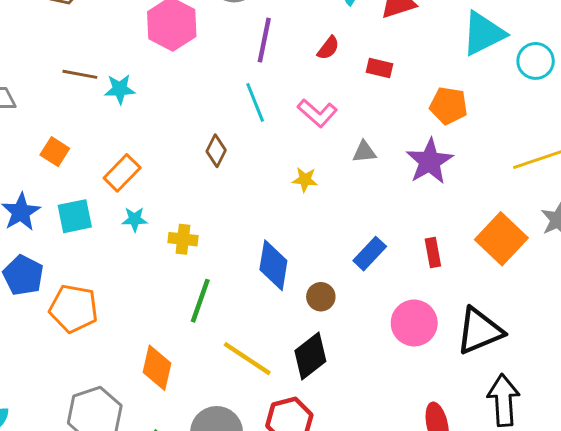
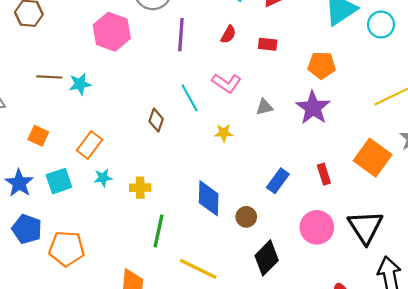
cyan line: (255, 102) -> (190, 98), moved
black triangle: (480, 331) -> (365, 227), turned -33
black diamond: (310, 356) -> (267, 258), moved

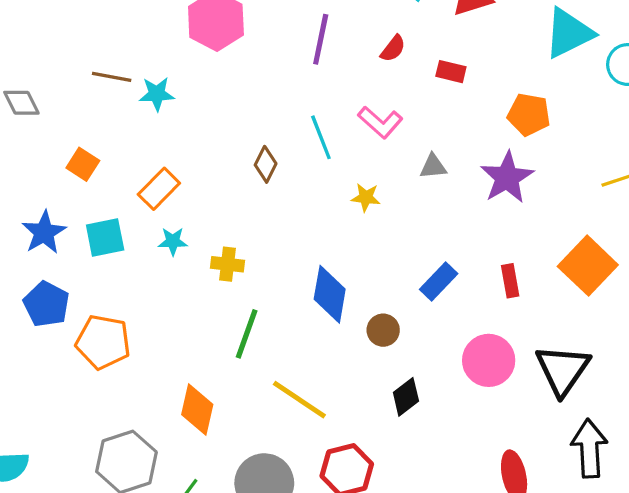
black diamond: (267, 258) -> (406, 397), size x0.7

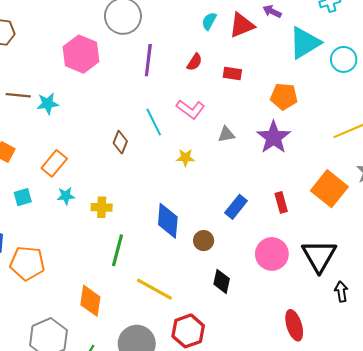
cyan square: (105, 237) -> (23, 197), size x0.7
black diamond: (406, 397) -> (222, 281), turned -35
black arrow: (589, 448) -> (341, 292), moved, size x0.6

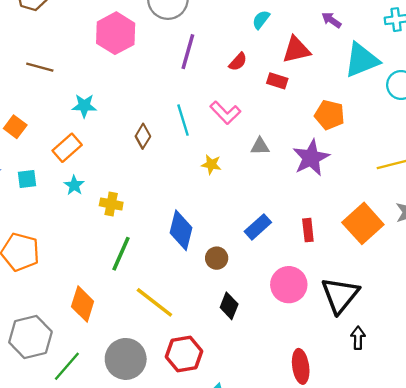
red triangle: (242, 25) -> (296, 50), moved
cyan star: (48, 104) -> (84, 106), moved
cyan star: (66, 196) -> (74, 185), turned 30

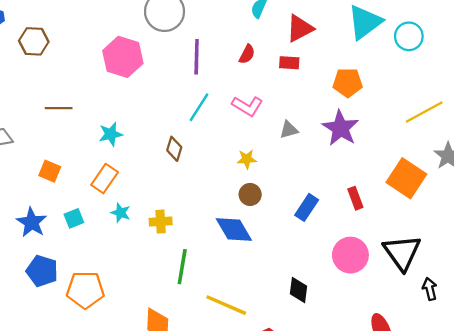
cyan line: (183, 120) -> (199, 107), moved, turned 64
blue diamond: (181, 230) -> (234, 229), turned -30
brown circle: (217, 258) -> (250, 194), moved

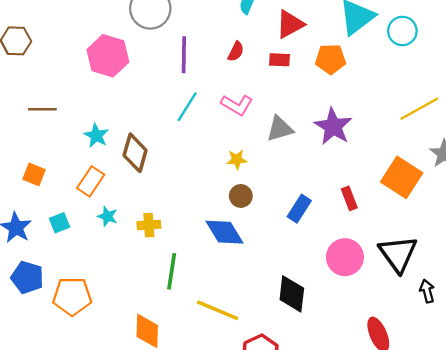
orange pentagon: (348, 83) -> (331, 59), moved
gray triangle: (289, 130) -> (280, 129), size x1.4
cyan star: (111, 134) -> (96, 136), turned -30
brown diamond: (174, 149) -> (135, 153), moved, size x1.5
black diamond: (298, 290) -> (292, 294), size x1.4

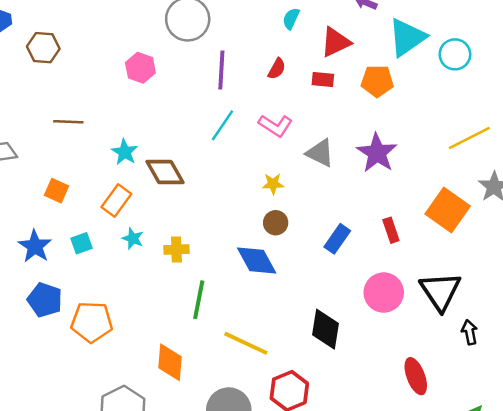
pink hexagon: (108, 56) -> (140, 68), size x0.7
gray triangle: (280, 129) -> (320, 153), turned 40
brown diamond: (135, 153) -> (165, 172), turned -48

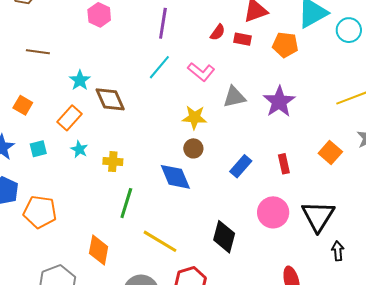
red semicircle: (277, 69) -> (218, 32), moved
gray triangle: (320, 153) -> (234, 97), turned -45
yellow star: (273, 184) -> (195, 117), size x1.4
orange square: (448, 210) -> (330, 152), size x0.7

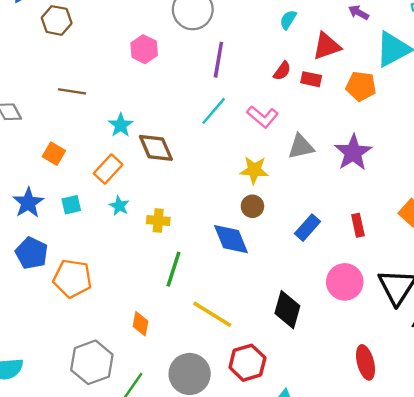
orange diamond: (99, 250) -> (141, 324), size x0.7

